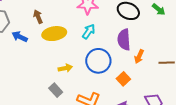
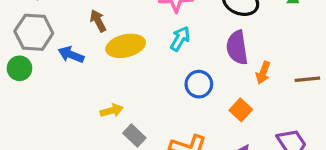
blue circle: (98, 61) -> (199, 84), size x0.7
yellow arrow: (65, 68) -> (112, 111), moved

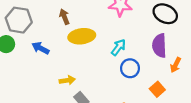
cyan arrow: (180, 39) -> (118, 47), moved
blue arrow: (71, 55) -> (40, 48), moved

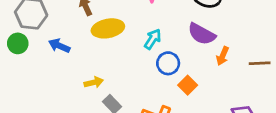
purple semicircle: (159, 46) -> (202, 34), turned -55
orange square: (157, 89) -> (188, 85), moved

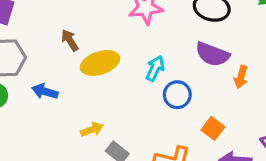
orange square: (188, 85) -> (213, 128), moved

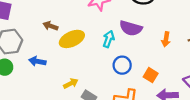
brown arrow: (70, 40) -> (51, 26), turned -32
purple semicircle: (212, 54) -> (131, 28), moved
blue circle: (177, 95) -> (122, 65), moved

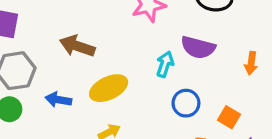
brown arrow: (51, 26) -> (77, 46), size x1.5
yellow ellipse: (72, 39) -> (109, 88), moved

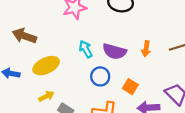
purple semicircle: (198, 47) -> (115, 51), moved
cyan arrow: (165, 64) -> (86, 49), turned -48

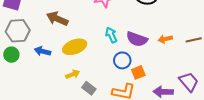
orange arrow: (146, 49) -> (165, 39), turned 64
orange square: (130, 87) -> (138, 72), moved, turned 32

